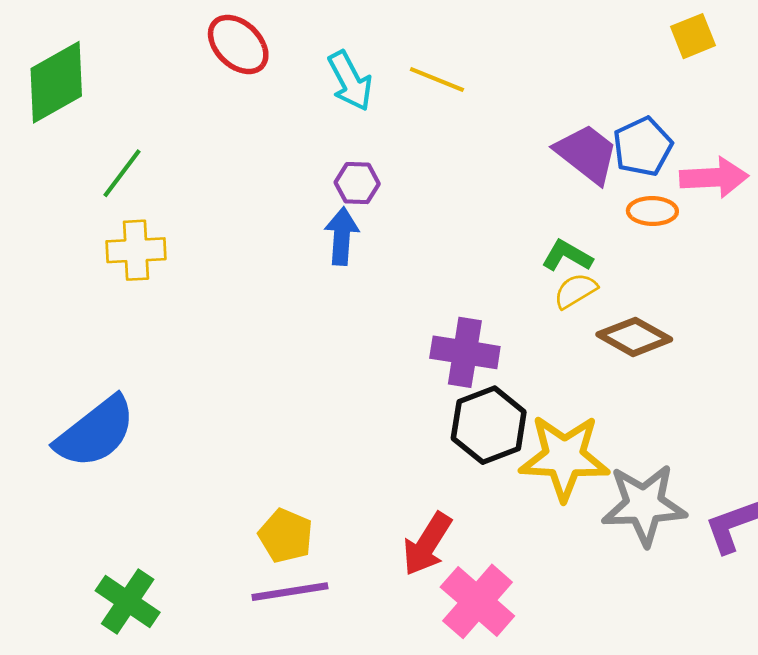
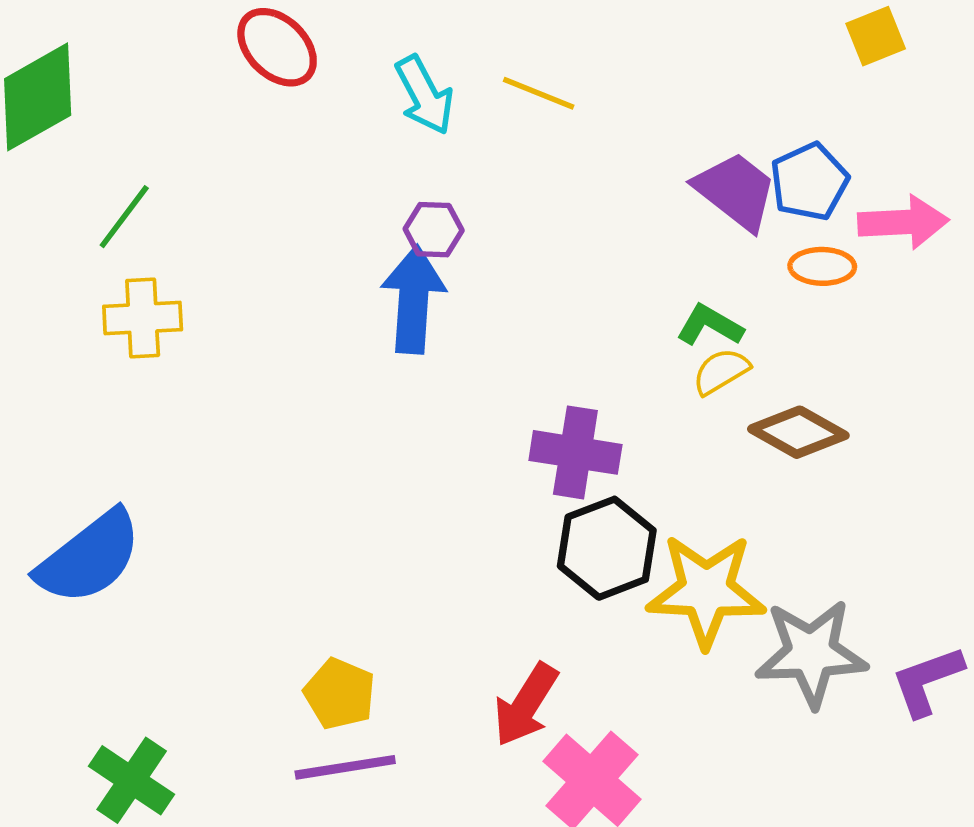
blue arrow: (342, 236) -> (413, 300), size x1.4

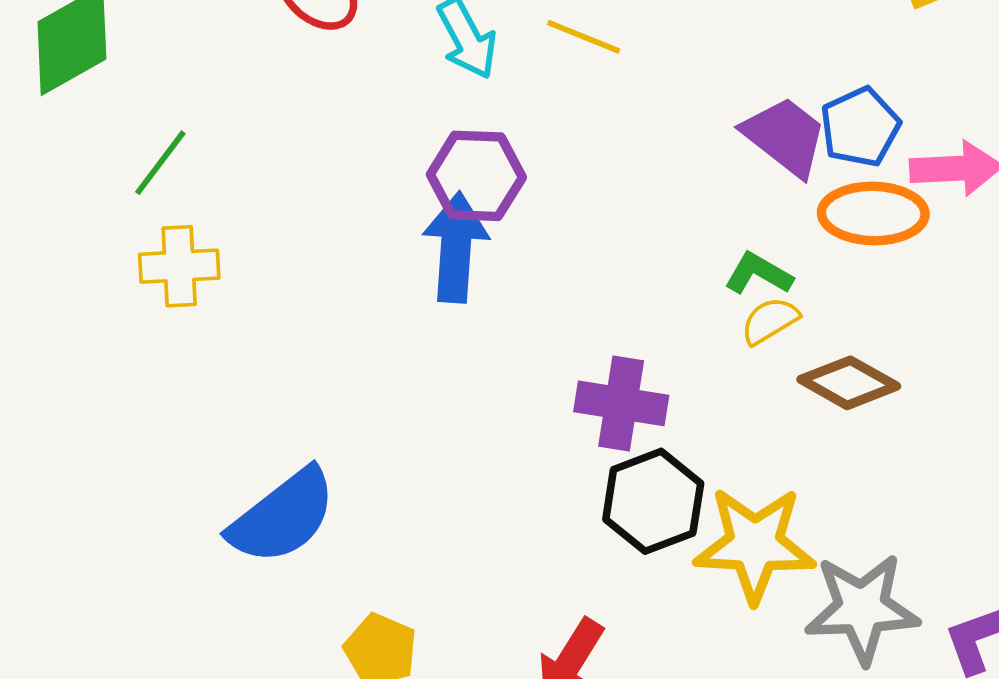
purple hexagon: (434, 230) -> (476, 176), size x1.6
orange ellipse: (822, 266) -> (873, 214), size x1.6
blue semicircle: (89, 557) -> (283, 516), moved

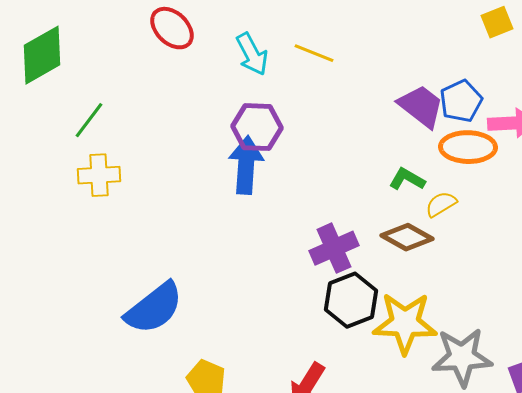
yellow semicircle: (770, 321) -> (441, 204), moved
brown diamond: (849, 383) -> (407, 237), moved
purple cross: (621, 403) -> (334, 248), turned -33

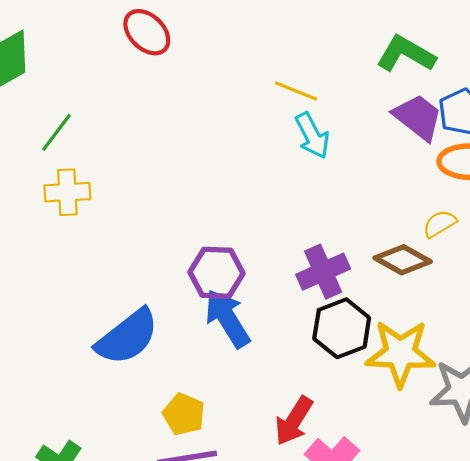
yellow line: (314, 53) -> (296, 91), moved
cyan arrow: (252, 54) -> (312, 136), moved
purple hexagon: (257, 127) -> (217, 273), moved
blue arrow: (246, 165) -> (227, 318), moved, turned -36
green L-shape: (407, 179) -> (406, 54), moved, size x1.5

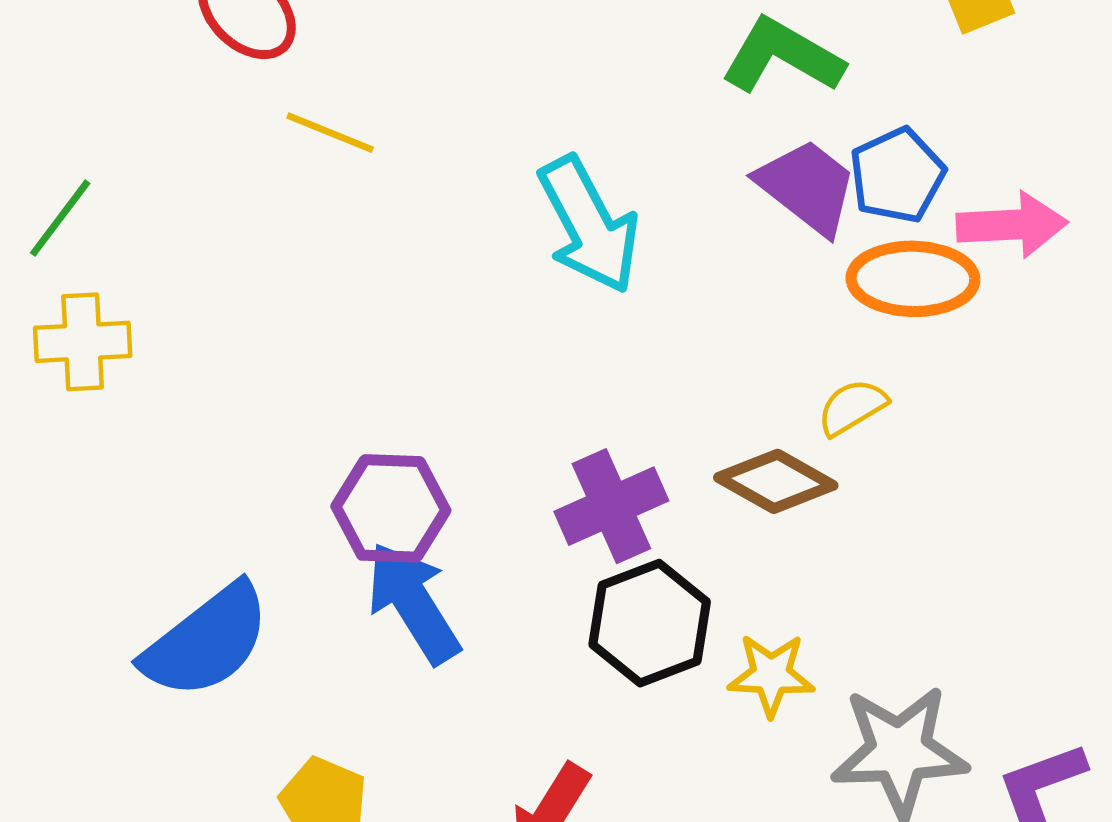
yellow line: (296, 91) -> (330, 133), moved
cyan arrow: (312, 136) -> (589, 225), size x1.4
yellow star: (400, 353) -> (771, 675), size x0.6

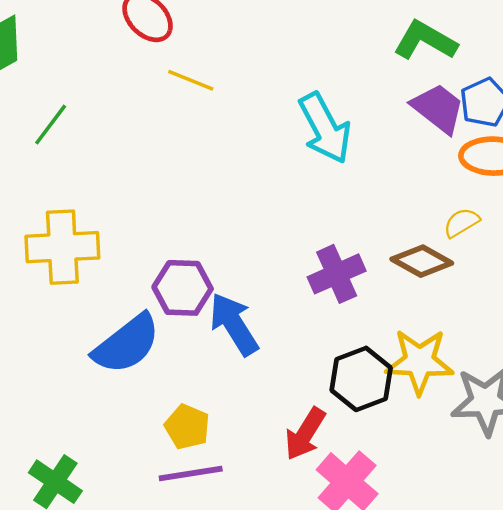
yellow cross: (83, 342) -> (62, 247), moved, size x1.5
purple hexagon: (391, 508) -> (183, 288), moved
black hexagon: (650, 623) -> (361, 379), moved
yellow star: (771, 675) -> (419, 361), size x1.5

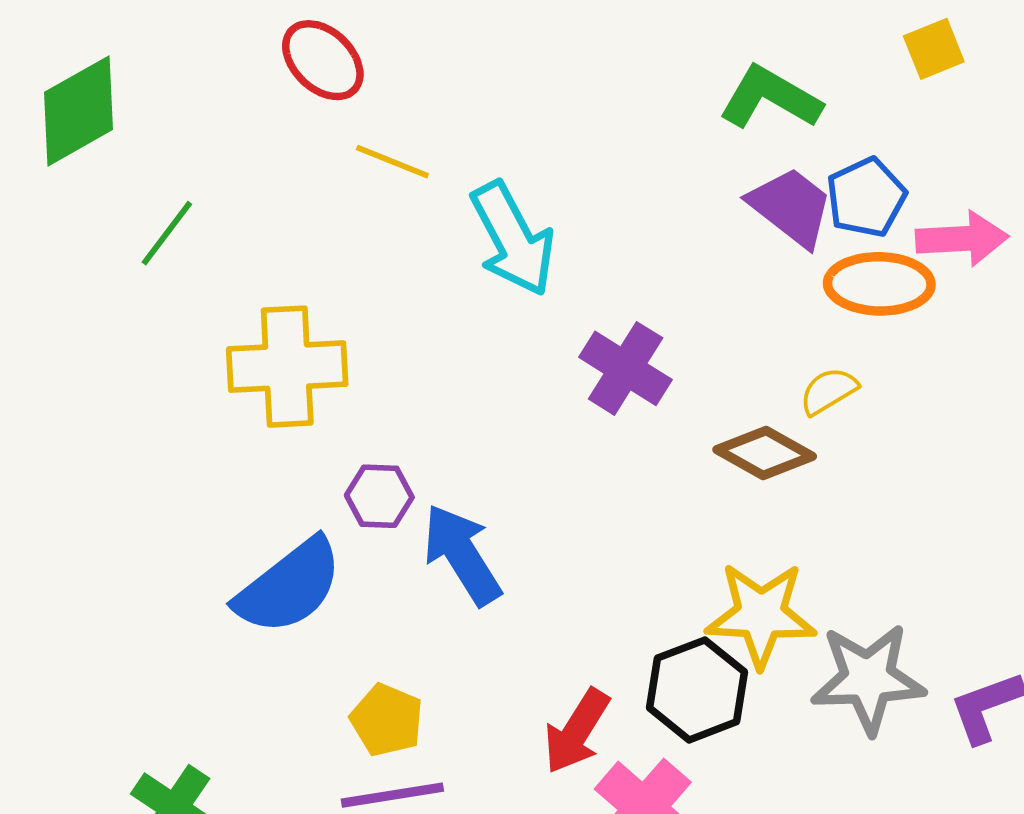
cyan arrow: (325, 128) -> (513, 239), moved
yellow cross: (62, 247) -> (287, 367), moved
purple cross: (337, 274) -> (626, 368), moved, turned -34
purple hexagon: (183, 288) -> (379, 496), size x0.7
black hexagon: (361, 379) -> (697, 690), moved

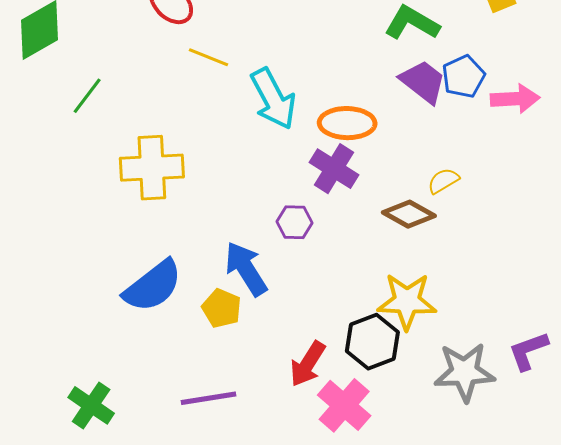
orange ellipse: (879, 284) -> (347, 123), moved
purple hexagon: (379, 496) -> (295, 222), moved
gray star: (868, 679) -> (465, 372), moved
yellow pentagon: (387, 720) -> (222, 308), moved

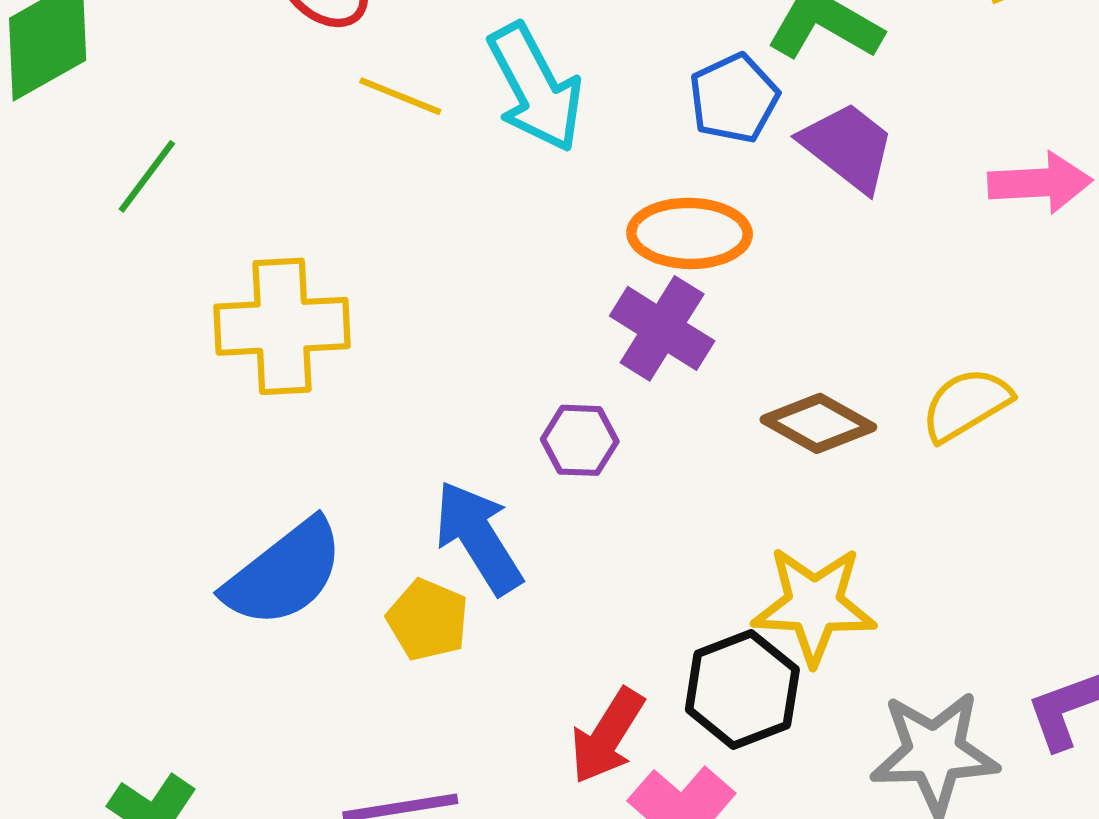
blue pentagon: (464, 77) -> (734, 98), moved
cyan arrow: (273, 99) -> (535, 88), moved
yellow semicircle: (443, 181) -> (966, 404), moved, size x1.4

